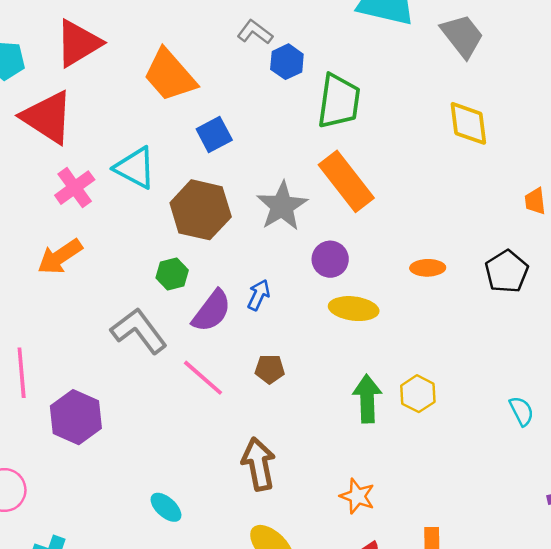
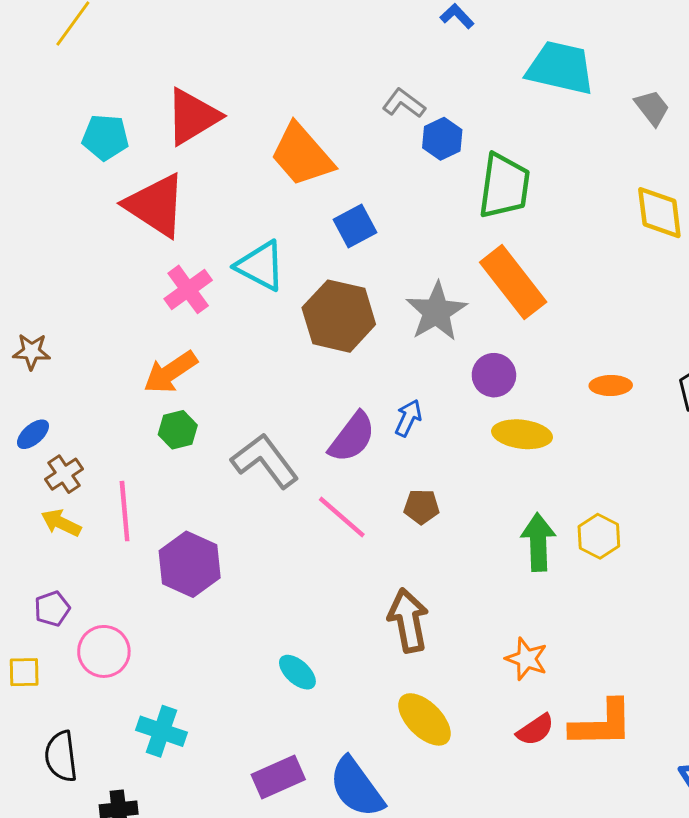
gray trapezoid: (462, 36) -> (652, 108), size x0.7
green hexagon: (172, 274) -> (178, 430), moved

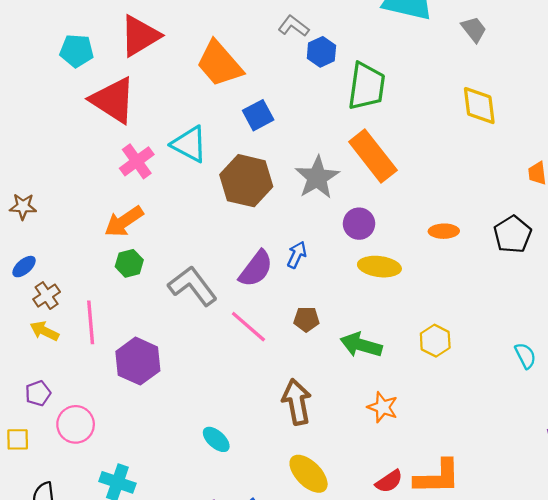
green arrow: (538, 542) -> (361, 345), moved, turned -72
orange star: (526, 659) -> (383, 407), moved

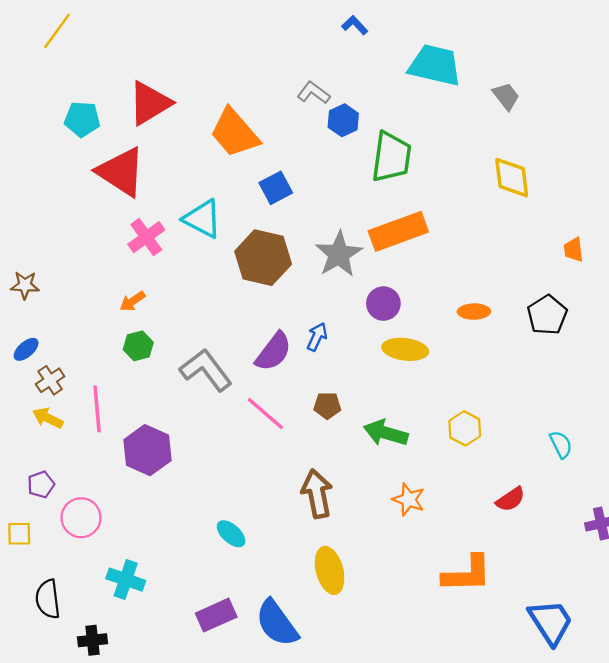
orange rectangle: (373, 156) -> (398, 231), turned -72
orange arrow: (124, 221) -> (133, 301), size x0.6
yellow ellipse: (309, 474) -> (330, 570), turned 30
red semicircle: (389, 481) -> (511, 499), moved

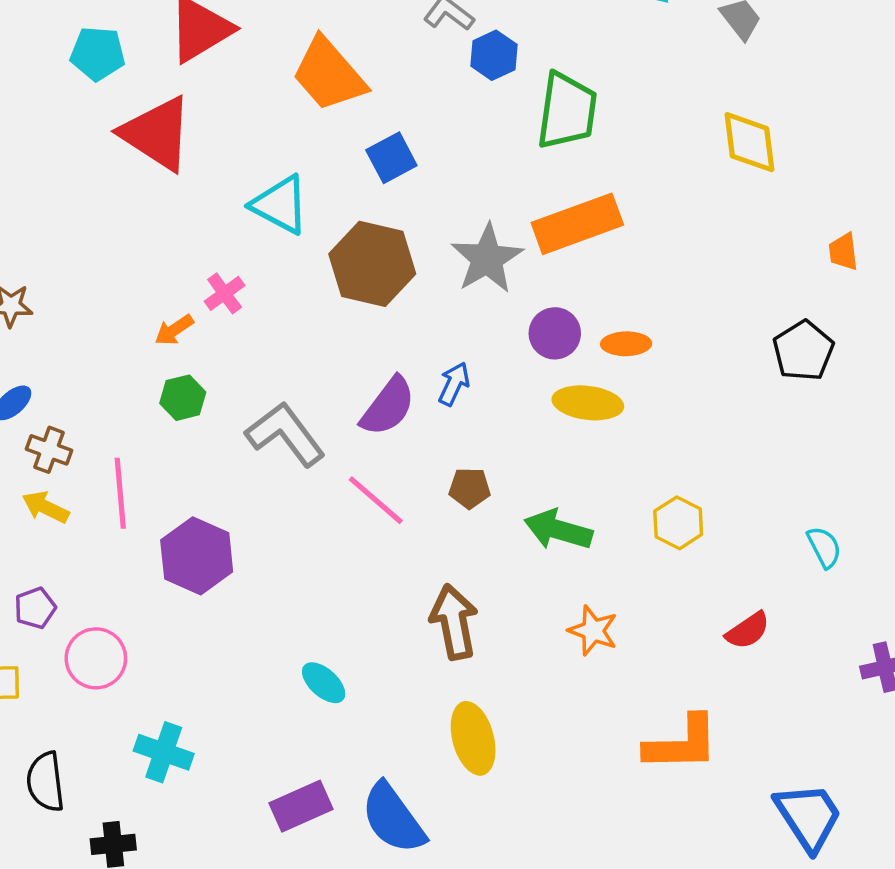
pink cross: (146, 237) -> (225, 293), moved, size x0.7
orange ellipse: (474, 312) -> (626, 344), moved
brown cross: (50, 380) -> (49, 450), turned -36

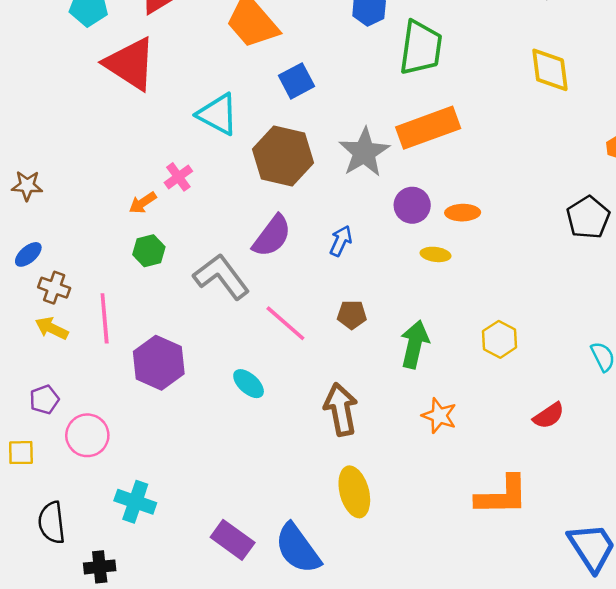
yellow ellipse: (588, 403) -> (436, 254), size x0.6
purple semicircle: (388, 406) -> (272, 236), moved
green arrow: (558, 530) -> (415, 344), turned 87
cyan ellipse: (324, 683) -> (249, 384), moved
purple rectangle: (301, 806) -> (233, 540), turned 60

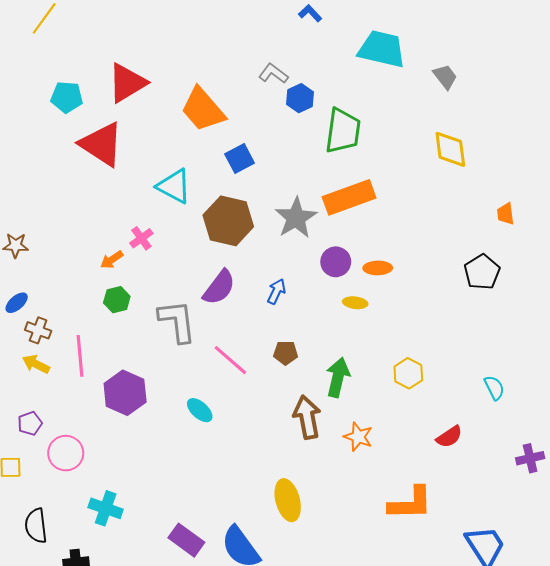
gray L-shape: (221, 277) -> (177, 321), turned 30
brown arrow: (341, 409) -> (307, 417), moved

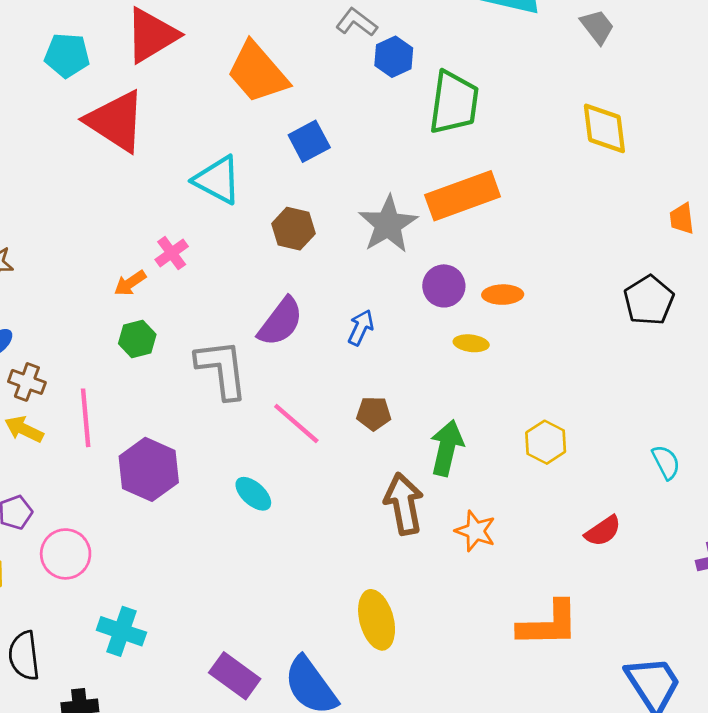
brown hexagon: (228, 221) -> (293, 229), size x0.6

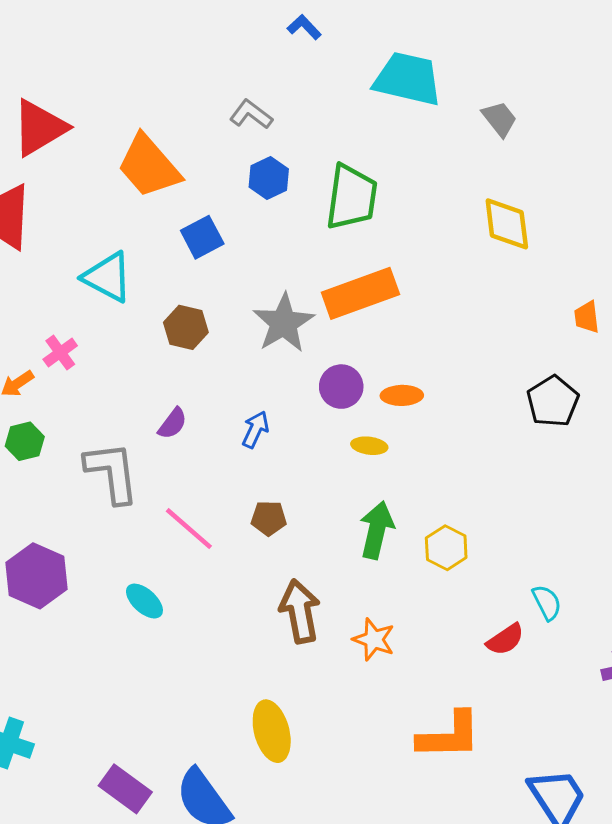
blue hexagon: (394, 57) -> (269, 178), moved
purple semicircle: (281, 322) -> (173, 424), size x0.6
green arrow: (447, 448) -> (377, 530), moved
cyan semicircle: (666, 462) -> (547, 602), moved

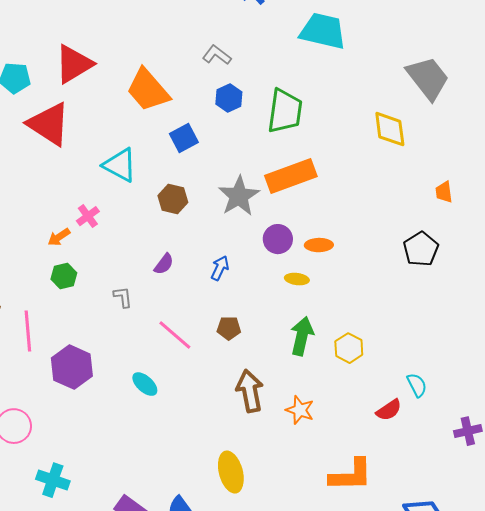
gray trapezoid: (499, 119) -> (428, 78), moved, size x1.8
gray L-shape: (112, 472) -> (123, 297), size x0.5

